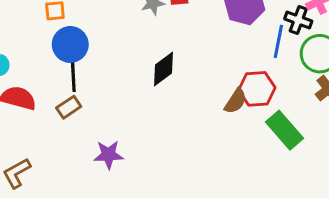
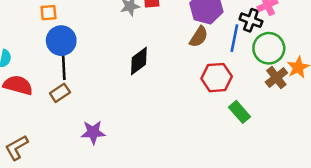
brown semicircle: (236, 101) -> (199, 37), moved
green rectangle: (284, 130) -> (239, 112), size x0.7

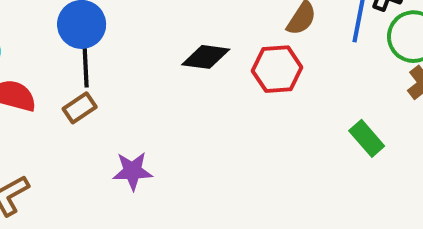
black diamond: (139, 61) -> (206, 57), turned 44
red hexagon: (217, 78) -> (277, 69), moved

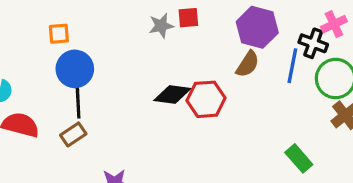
red hexagon: (277, 69) -> (206, 99), moved

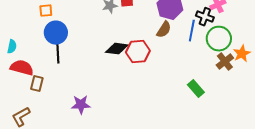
brown rectangle: (73, 134) -> (37, 84), moved, turned -42

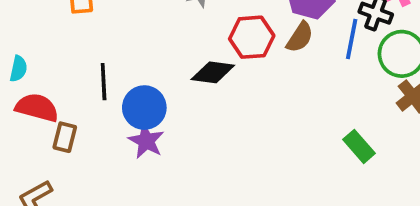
blue circle: (56, 33) -> (144, 108), moved
red hexagon: (138, 52) -> (252, 37), moved
purple star: (81, 105) -> (146, 141), moved, turned 30

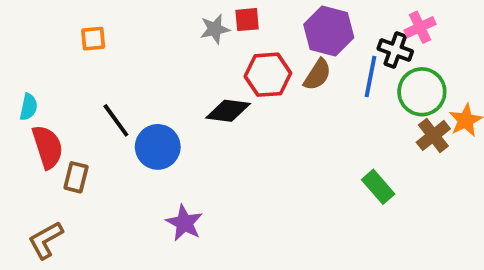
black line: (104, 82) -> (116, 120), turned -33
red semicircle: (37, 108) -> (48, 147), turned 57
purple star: (146, 141) -> (184, 223), moved

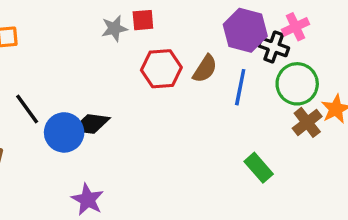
purple hexagon: (329, 31) -> (245, 30), moved
blue line: (371, 77) -> (240, 87), moved
black diamond: (228, 111) -> (91, 124), moved

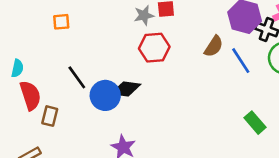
red hexagon: (161, 69) -> (154, 48), moved
blue line: (240, 87) -> (241, 61), turned -44

